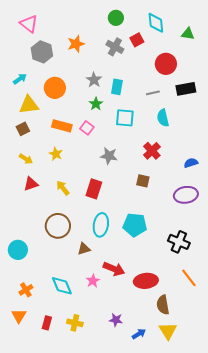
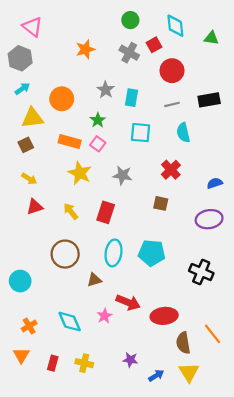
gray hexagon: (42, 52) -> (20, 58), moved
red circle: (166, 64) -> (172, 71), moved
green star: (96, 104) -> (98, 120), moved
yellow star: (56, 154) -> (80, 173), moved, size x1.5
orange line: (189, 278) -> (212, 334), moved

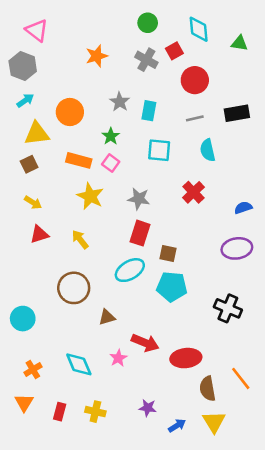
brown square: (161, 203) -> (168, 254), moved
red rectangle: (106, 212) -> (140, 233), moved
cyan ellipse: (113, 253) -> (130, 270), moved, turned 50

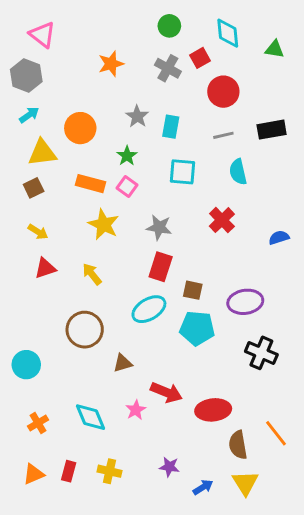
purple ellipse: (237, 248) -> (245, 302), moved
orange triangle: (24, 403) -> (34, 474), moved, turned 36

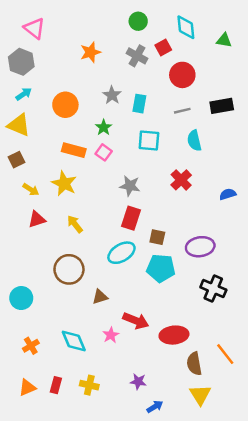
yellow triangle: (42, 153) -> (19, 125), moved, turned 30
brown square: (34, 188) -> (16, 160), moved
yellow star: (104, 224) -> (64, 183), moved
blue arrow: (203, 487) -> (155, 407), moved

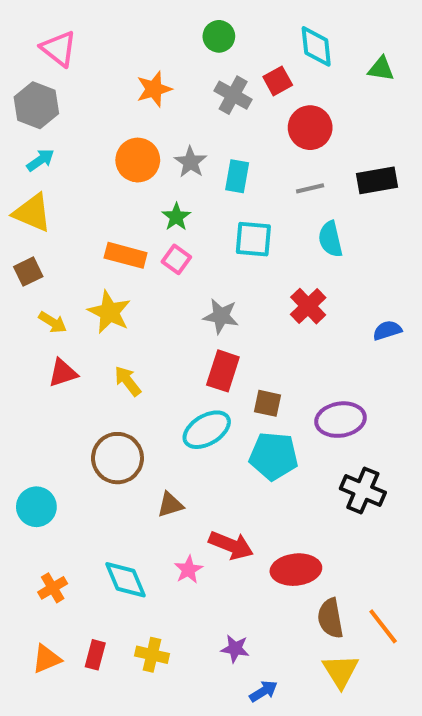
green circle: (138, 21) -> (219, 36), moved
orange circle: (65, 105) -> (138, 160), moved
orange line: (225, 354) -> (383, 626), moved

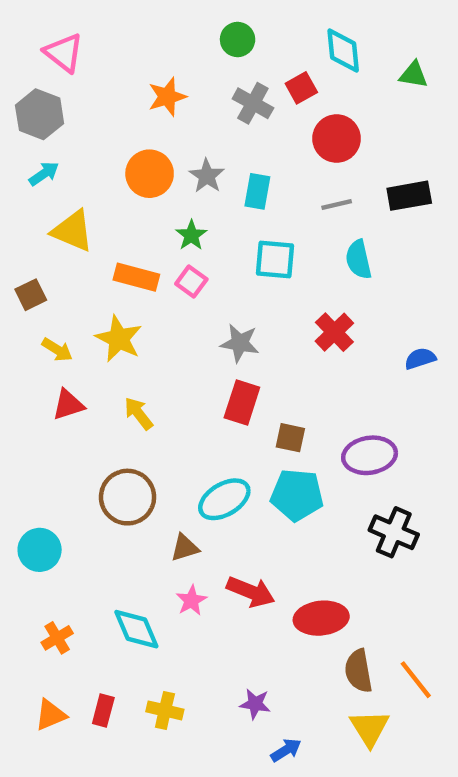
yellow triangle: (32, 213) -> (73, 231), moved
cyan ellipse: (207, 430) -> (224, 499), moved
pink star: (188, 570) -> (191, 600), moved

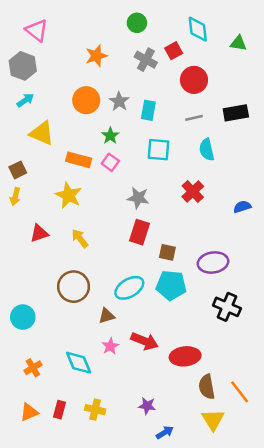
yellow arrow: (57, 350) -> (15, 197), moved, turned 72

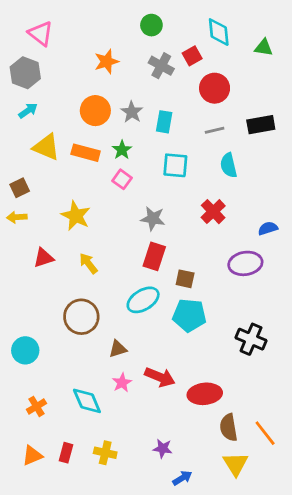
orange rectangle: (79, 160) -> (86, 153), moved
yellow arrow: (15, 197) -> (17, 217), turned 72
purple ellipse: (213, 262) -> (245, 263), moved
cyan ellipse: (129, 288) -> (143, 300), moved

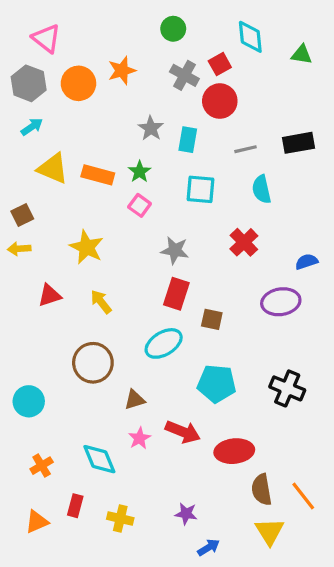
red circle: (215, 88) -> (220, 101), moved
orange circle: (95, 111) -> (78, 83), moved
cyan pentagon: (189, 315) -> (217, 384), moved
red rectangle: (66, 453) -> (75, 506), moved

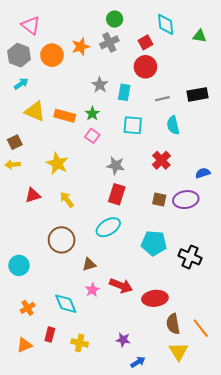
gray cross: (184, 75) -> (109, 42), moved, turned 36
brown square: (212, 319) -> (159, 200), moved
cyan pentagon: (217, 384) -> (154, 243), moved

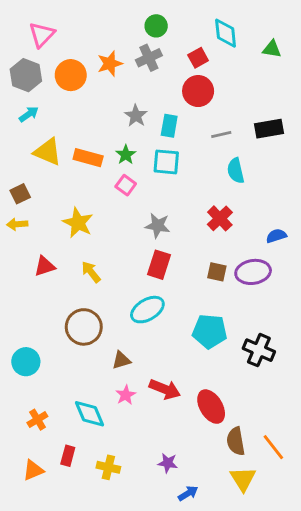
pink triangle: (31, 25) -> (42, 35), turned 36
cyan square: (133, 125) -> (166, 162), moved
red ellipse: (155, 298) -> (211, 407), turned 65

